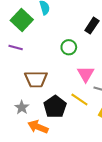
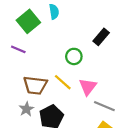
yellow line: (79, 99) -> (63, 82), moved
gray star: (22, 107) -> (26, 109), moved

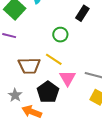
pink triangle: (88, 87) -> (68, 78), moved
gray star: (26, 109) -> (15, 95), moved

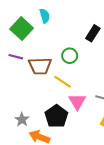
brown trapezoid: (29, 66) -> (40, 66), moved

